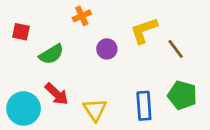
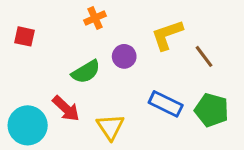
green semicircle: (51, 54) -> (86, 72), moved
blue rectangle: (144, 106) -> (166, 104), moved, turned -60

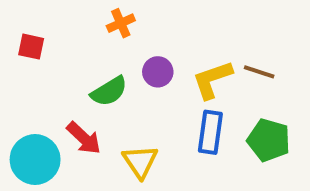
yellow L-shape: (167, 35) -> (212, 80), moved
brown line: (204, 56) -> (259, 72), turned -35
blue rectangle: (166, 104) -> (210, 132), turned 72

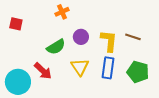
yellow L-shape: (212, 80) -> (109, 41), turned 115
yellow triangle: (140, 161) -> (80, 67), moved

